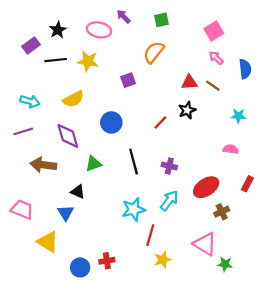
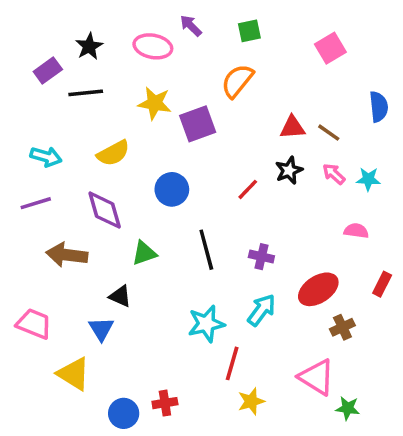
pink arrow: (216, 58) -> (334, 174), moved
yellow star: (88, 61) -> (155, 103), moved
purple square: (128, 80) -> (198, 124), size x1.5

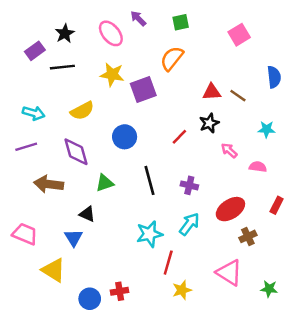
pink ellipse: (153, 46) -> (111, 33), turned 40
pink arrow: (334, 174) -> (229, 151), moved
green star: (348, 408) -> (269, 289), moved

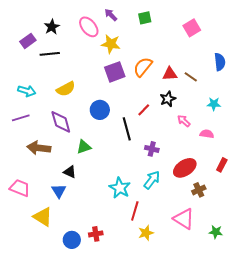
orange semicircle: (172, 58) -> (143, 67), moved
yellow star: (112, 75) -> (111, 44), moved
black line: (149, 180) -> (127, 129), moved
cyan star: (149, 234) -> (120, 188), turned -30

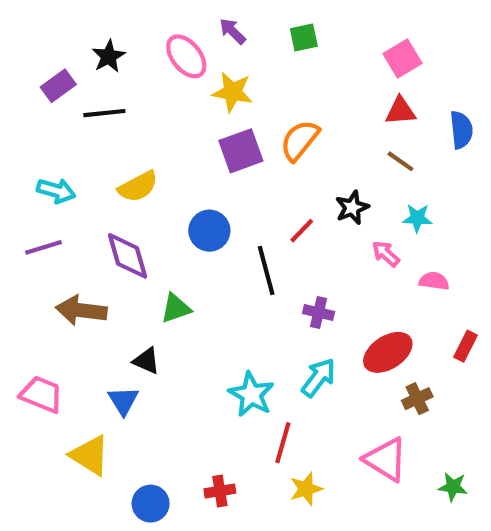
red triangle: (170, 74) -> (400, 111), moved
cyan star: (214, 104) -> (417, 218), moved
red cross: (96, 234) -> (220, 491), moved

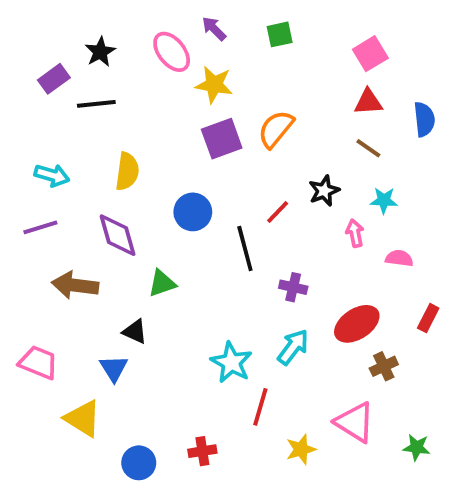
yellow semicircle: (138, 187) -> (127, 171), turned -54
pink arrow: (386, 254) -> (355, 233), turned 36
yellow star: (306, 489) -> (301, 449), moved

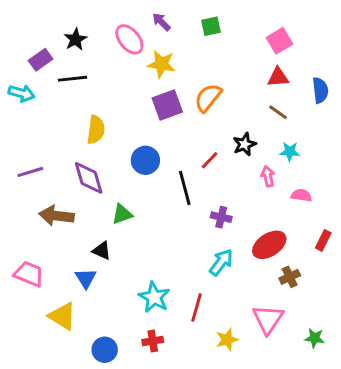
cyan arrow: (52, 175) -> (22, 93), moved
cyan star: (231, 362) -> (154, 297), moved
pink triangle: (355, 422) -> (268, 319), turned 32

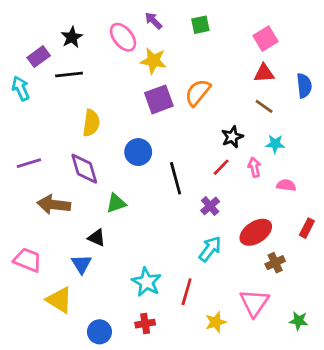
cyan arrow: (22, 93) -> (21, 88), turned -130
red line: (210, 160) -> (221, 167), moved
purple cross: (221, 217) -> (210, 206), turned 36

